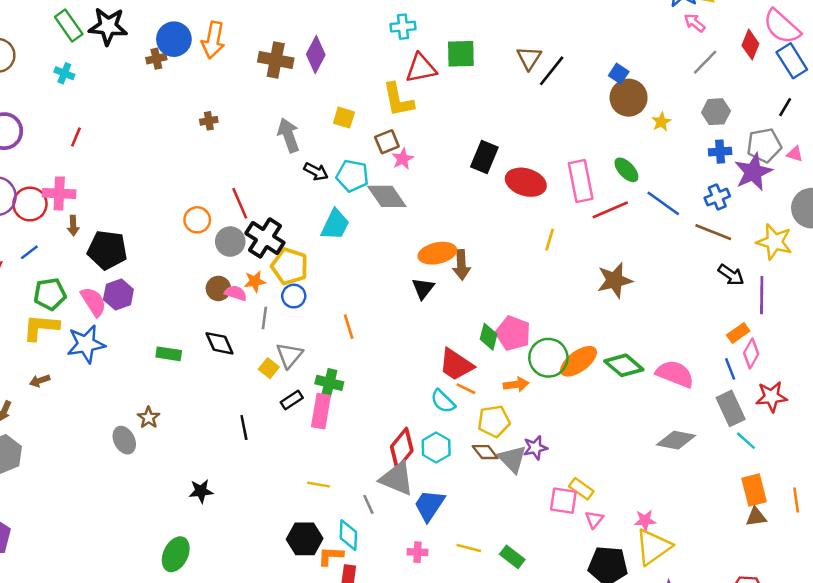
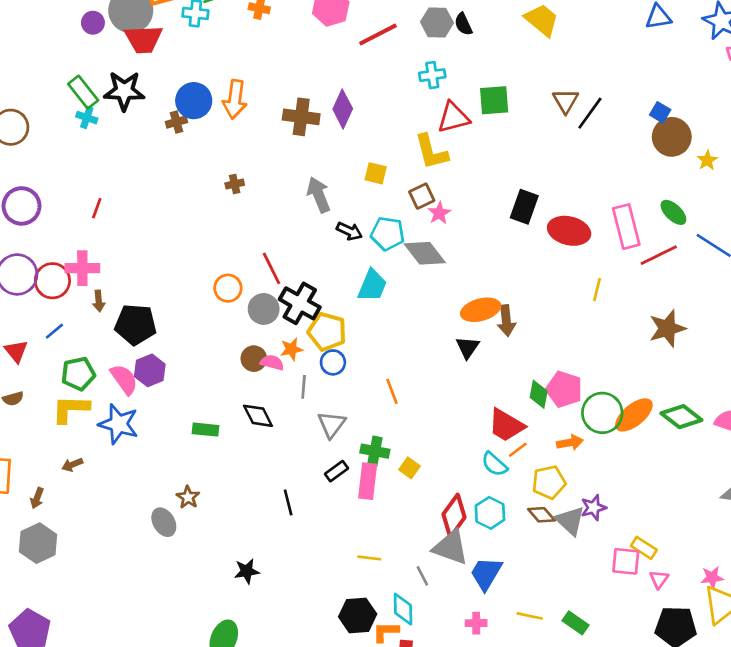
cyan cross: (64, 73) -> (87, 118), moved
blue star: (86, 344) -> (119, 424), turned 30
yellow square: (269, 368) -> (409, 468), moved
orange line: (466, 389) -> (518, 450), turned -60

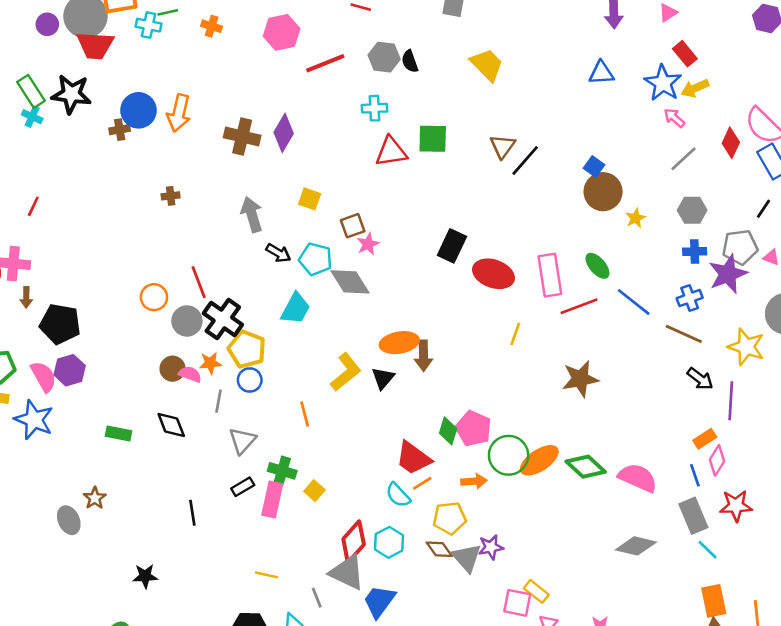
yellow L-shape: (431, 152) -> (346, 372), moved, turned -120

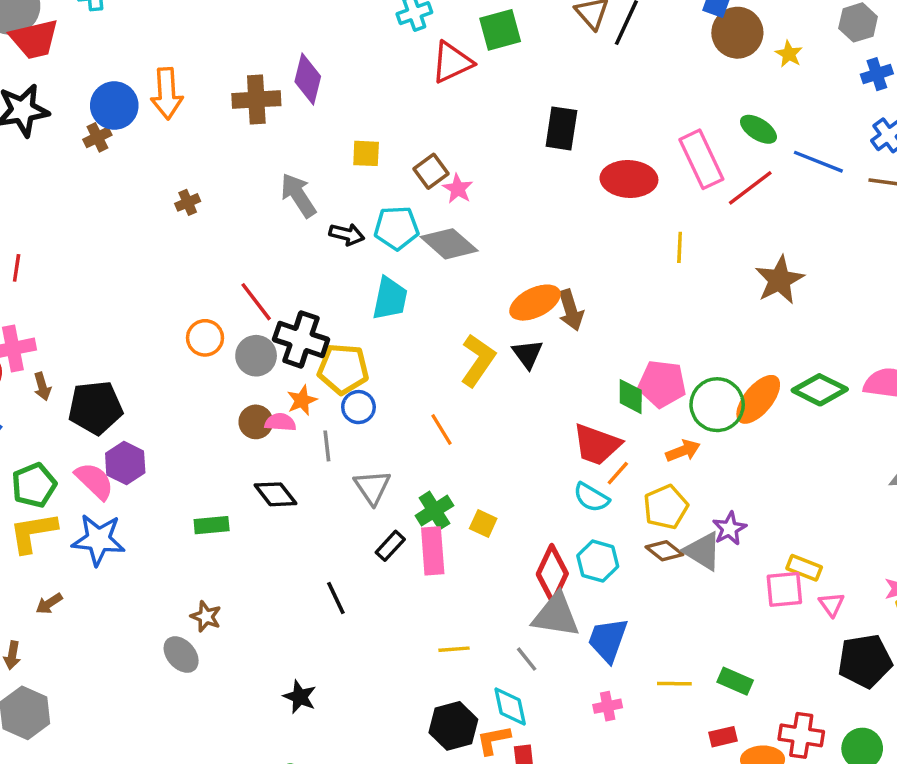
black rectangle: (452, 246) -> (561, 128), moved
green cross: (282, 471) -> (434, 511), turned -32
black star: (145, 576) -> (300, 697), turned -30

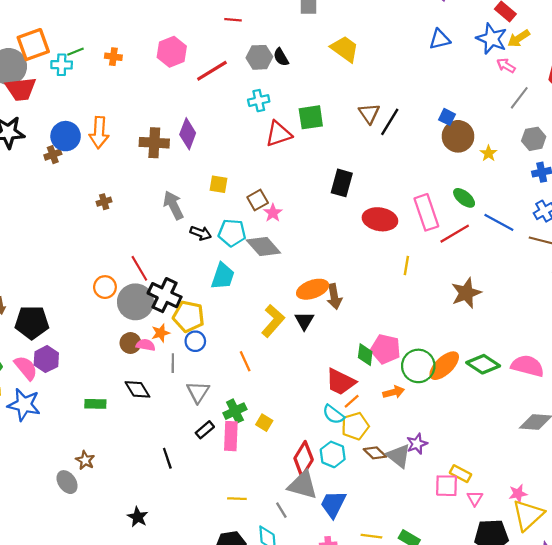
gray circle: (256, 356) -> (135, 302), size x1.4
yellow pentagon: (666, 507) -> (355, 426), moved

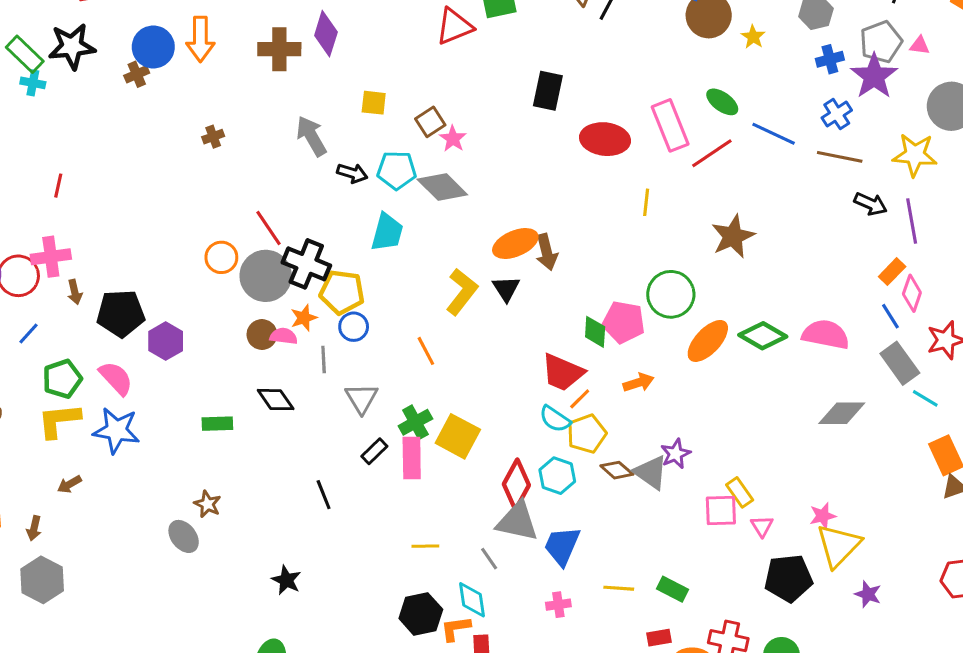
purple hexagon: (46, 359) -> (166, 341), moved
green circle: (418, 366) -> (671, 294), moved
yellow square: (264, 423) -> (458, 436), size x1.8
yellow rectangle: (460, 474) -> (740, 492), turned 30

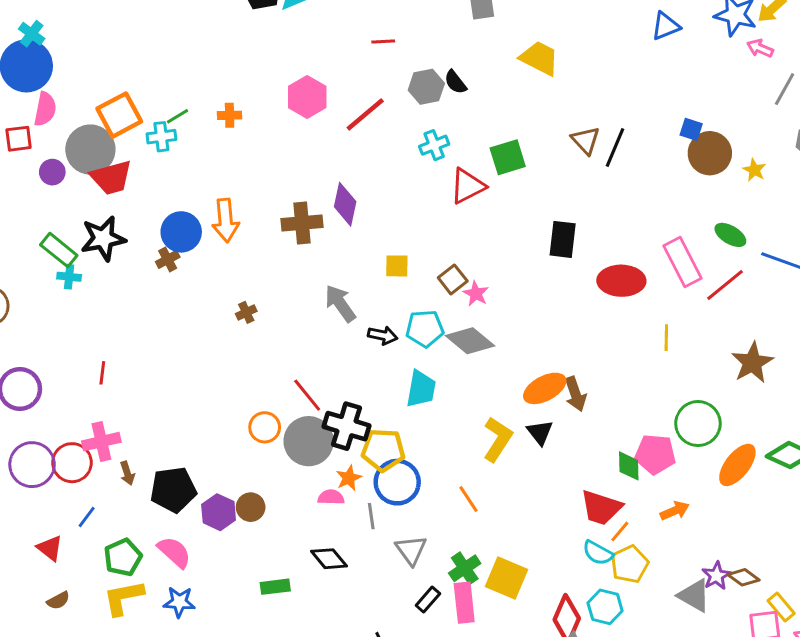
blue circle: (354, 327) -> (397, 482), size x1.6
brown circle: (262, 334) -> (251, 507), moved
blue star: (116, 430) -> (179, 602), size x0.7
brown diamond: (617, 470) -> (743, 577), moved

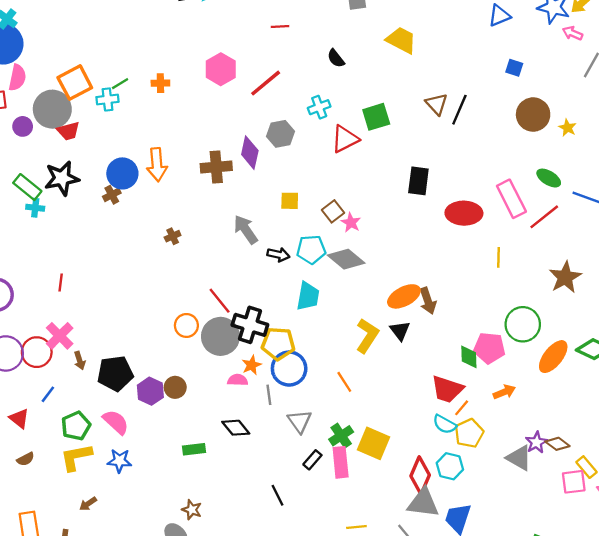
gray hexagon: (426, 87) -> (281, 134), moved
blue square: (691, 129) -> (514, 68), moved
red trapezoid: (111, 178) -> (68, 131), size x0.7
pink cross: (101, 442) -> (60, 336), turned -32

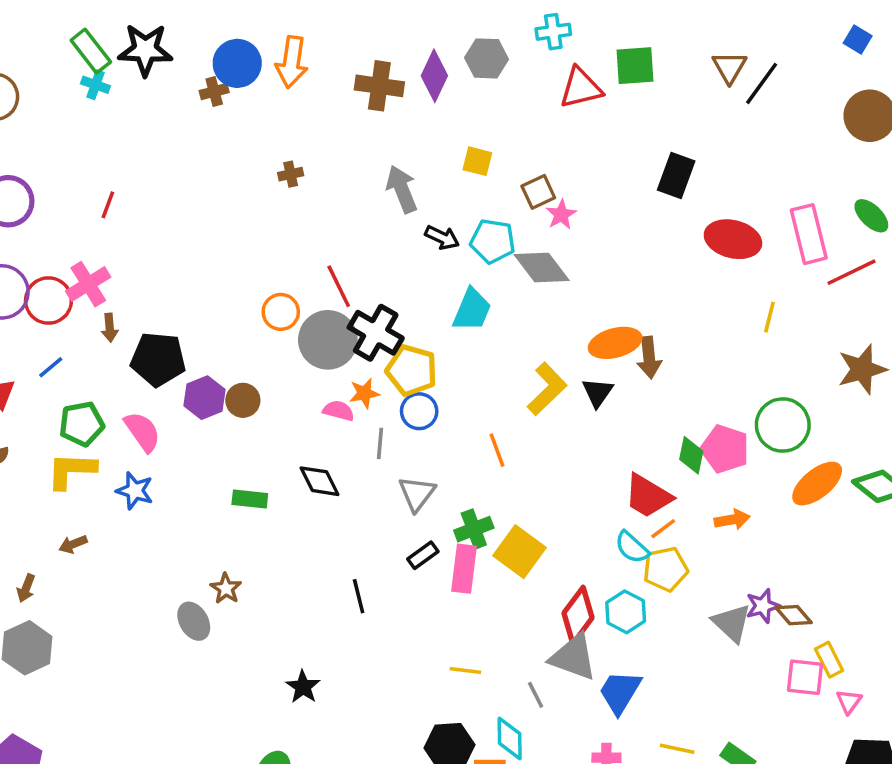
blue circle: (289, 369) -> (419, 411), size x0.7

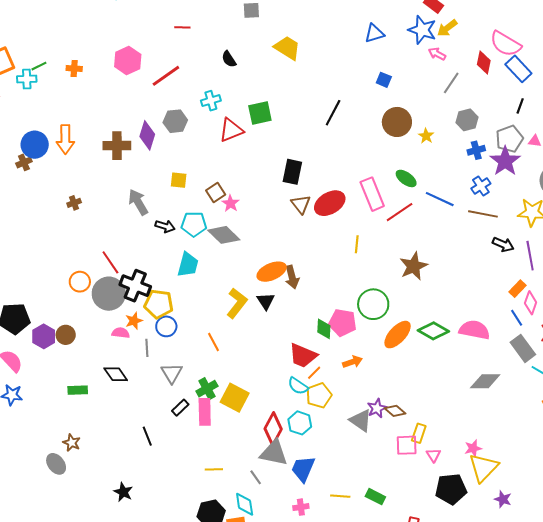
brown triangle: (730, 67) -> (301, 204), moved
red ellipse: (733, 239) -> (330, 203), turned -36
yellow rectangle: (829, 660) -> (419, 433), turned 54

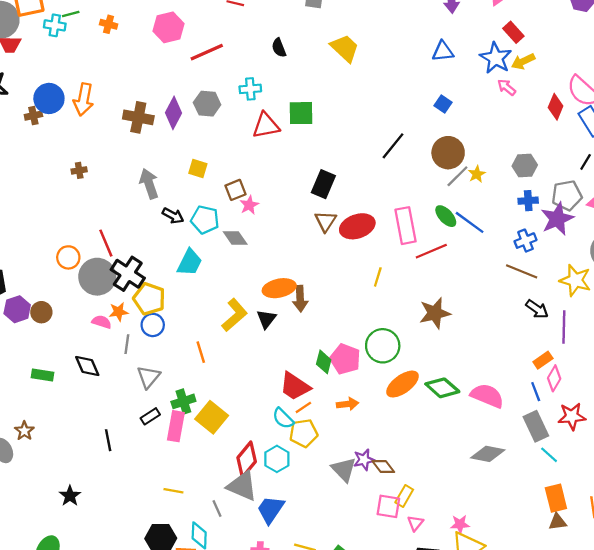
gray line: (451, 83) -> (457, 176), moved
black line: (333, 113) -> (393, 146), moved
blue line: (440, 199) -> (470, 222), moved
gray diamond: (224, 235) -> (235, 238), size x0.7

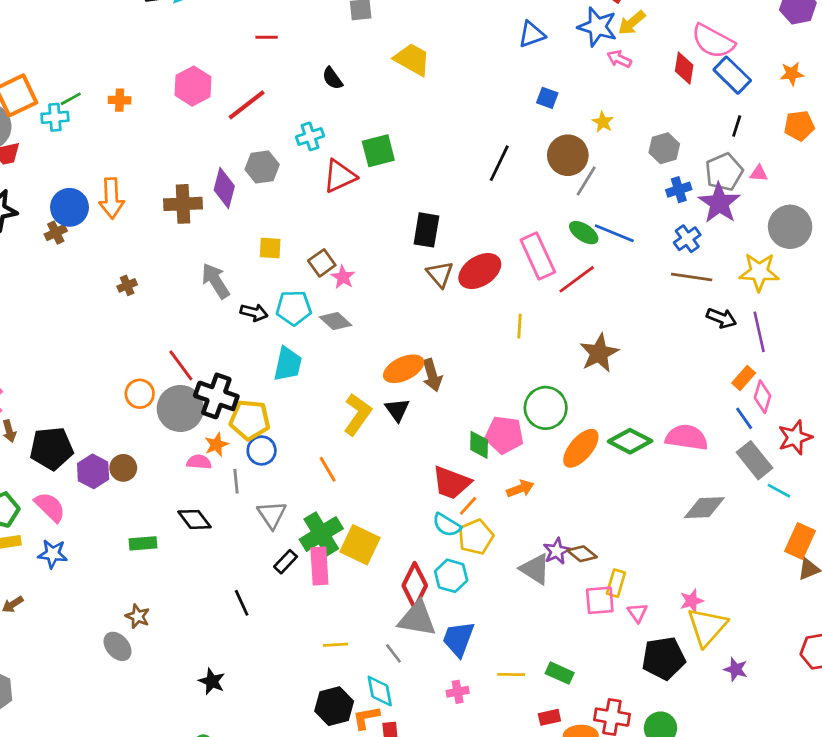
yellow star: (477, 174) -> (603, 122), moved
green cross: (183, 401) -> (321, 534), size x1.4
orange rectangle: (556, 498) -> (800, 541), turned 52

